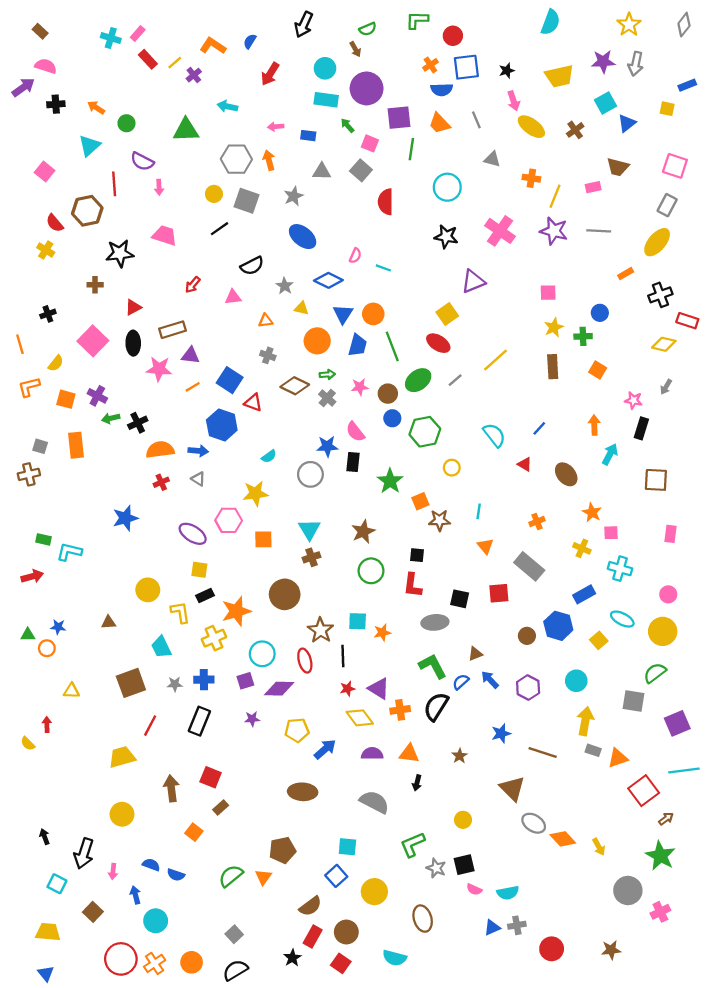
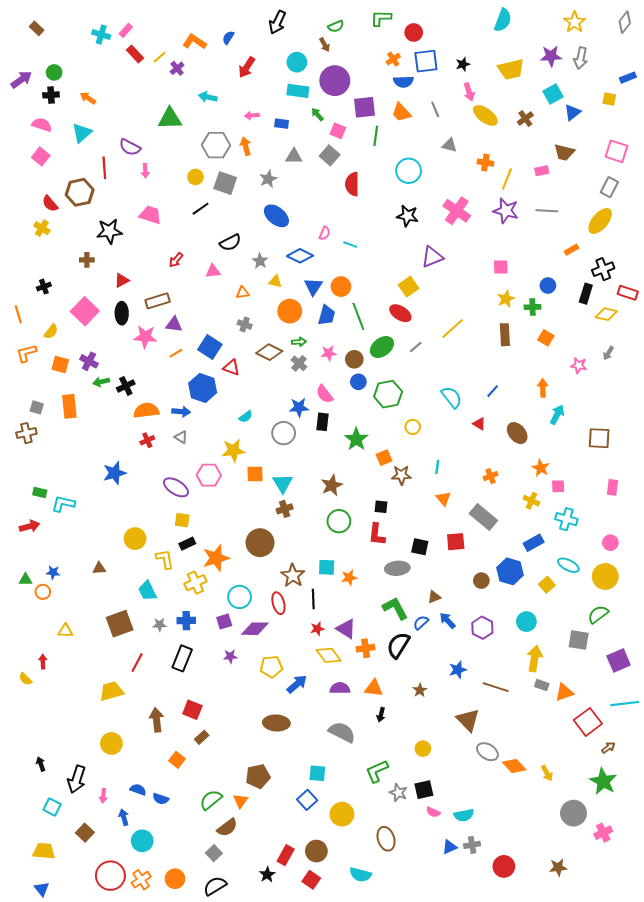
pink semicircle: (46, 66) -> (42, 125), moved
green circle: (126, 123) -> (54, 72), moved
black rectangle: (641, 428) -> (586, 294), moved
orange square: (263, 539) -> (255, 474), moved
brown semicircle: (310, 906) -> (227, 827), moved

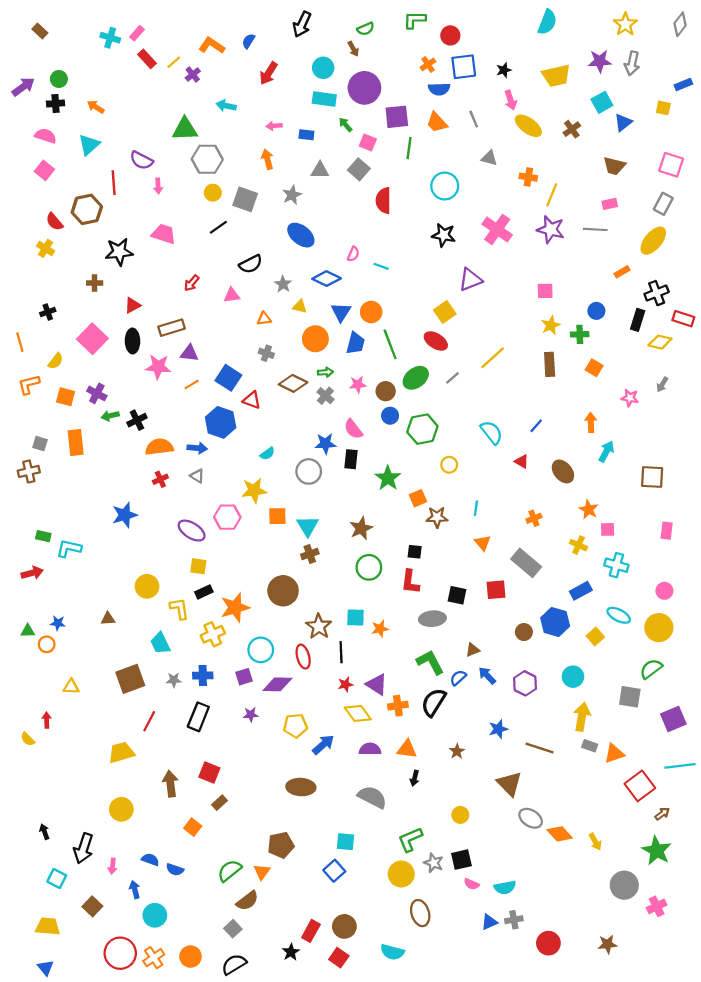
gray hexagon: (216, 145) -> (207, 159), moved
pink rectangle: (542, 171) -> (610, 204), moved
yellow circle: (342, 814) -> (401, 874), moved

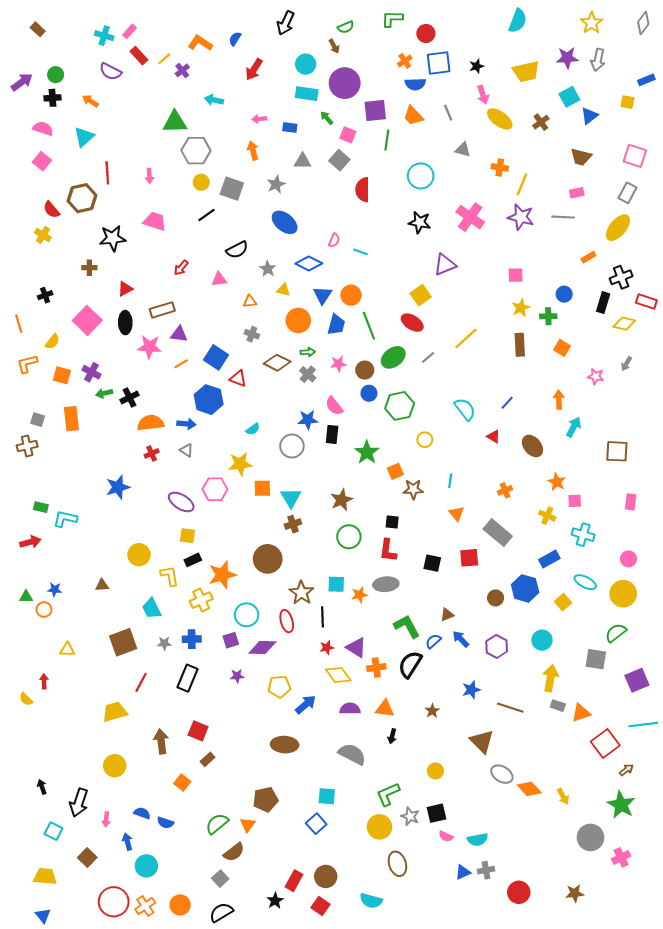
purple semicircle: (141, 160) -> (110, 71), moved
gray ellipse: (432, 619) -> (386, 584), moved

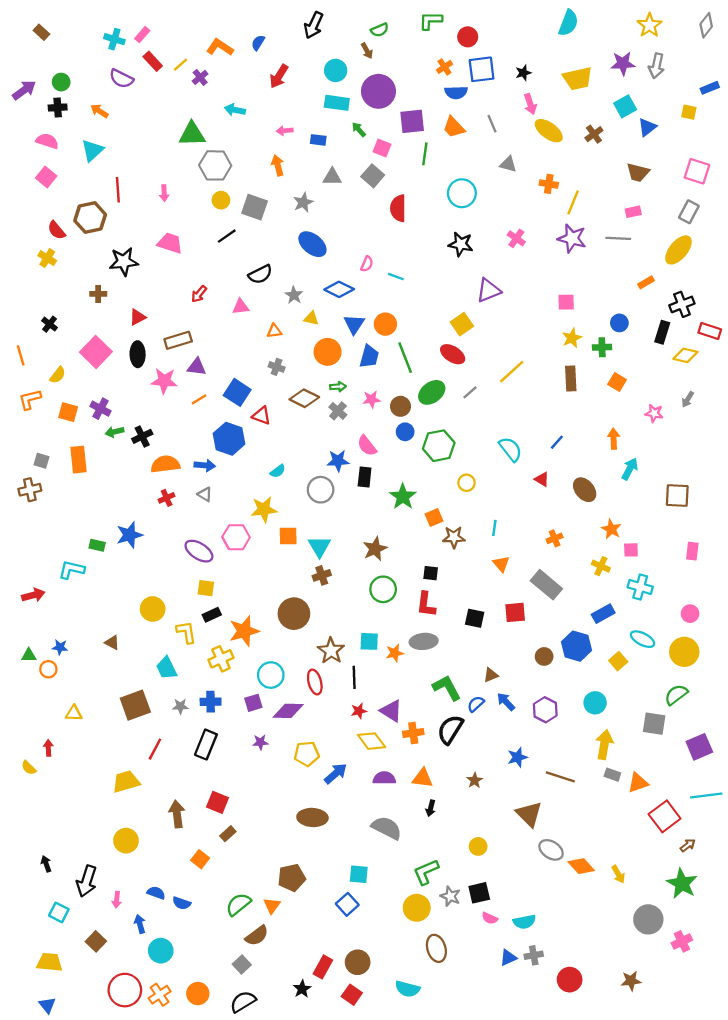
pink cross: (470, 217) -> (516, 238), size x0.6
black cross: (45, 295) -> (50, 324), turned -32
green rectangle: (41, 507) -> (97, 545), moved
brown triangle: (102, 585) -> (112, 643), turned 32

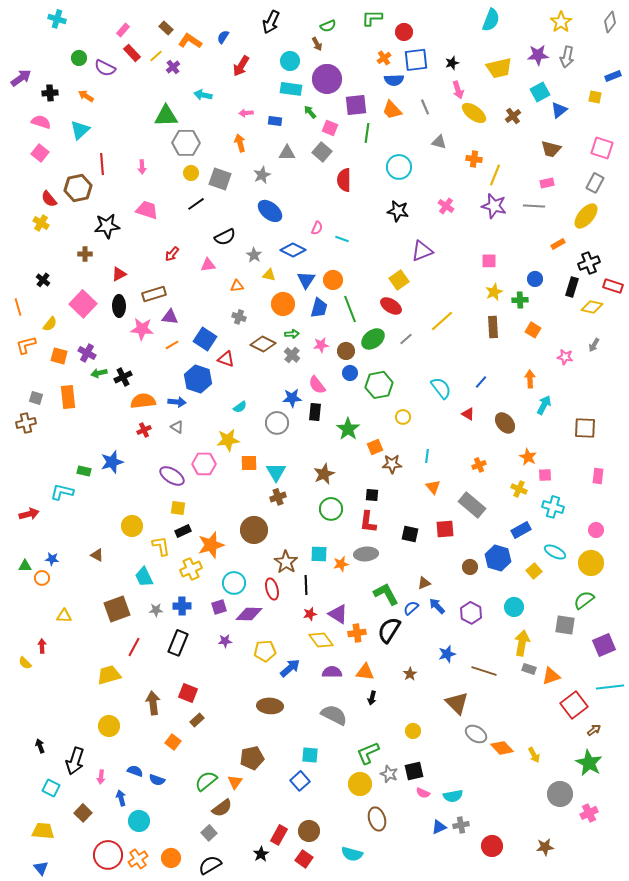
brown rectangle: (41, 32) -> (166, 28), moved
cyan cross: (114, 39) -> (57, 19), moved
green circle: (61, 82) -> (79, 58), moved

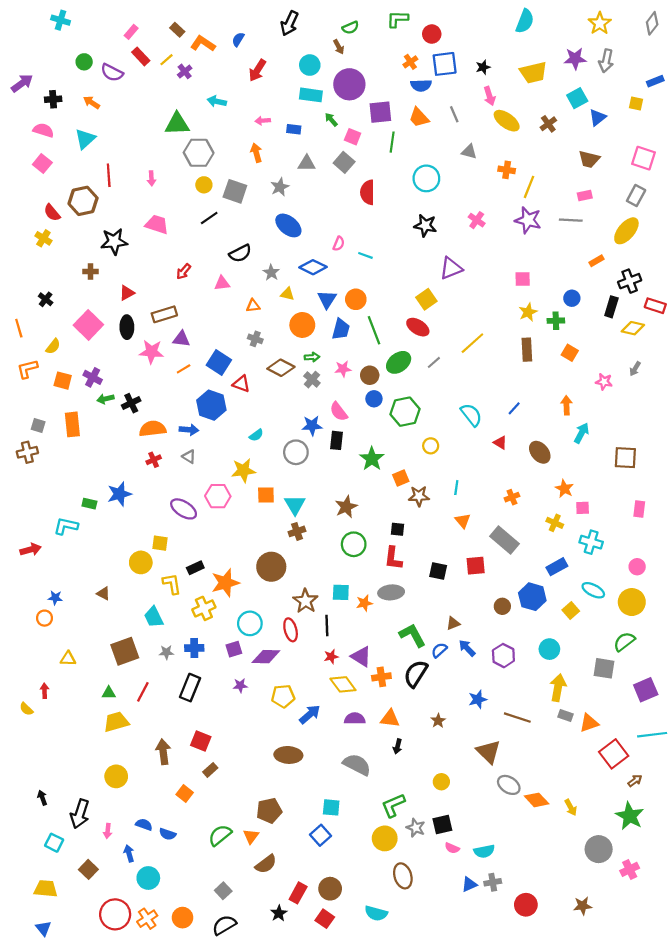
yellow square: (178, 508) -> (160, 543), moved
green triangle: (25, 566) -> (109, 693), moved
brown semicircle: (222, 808) -> (266, 864), moved

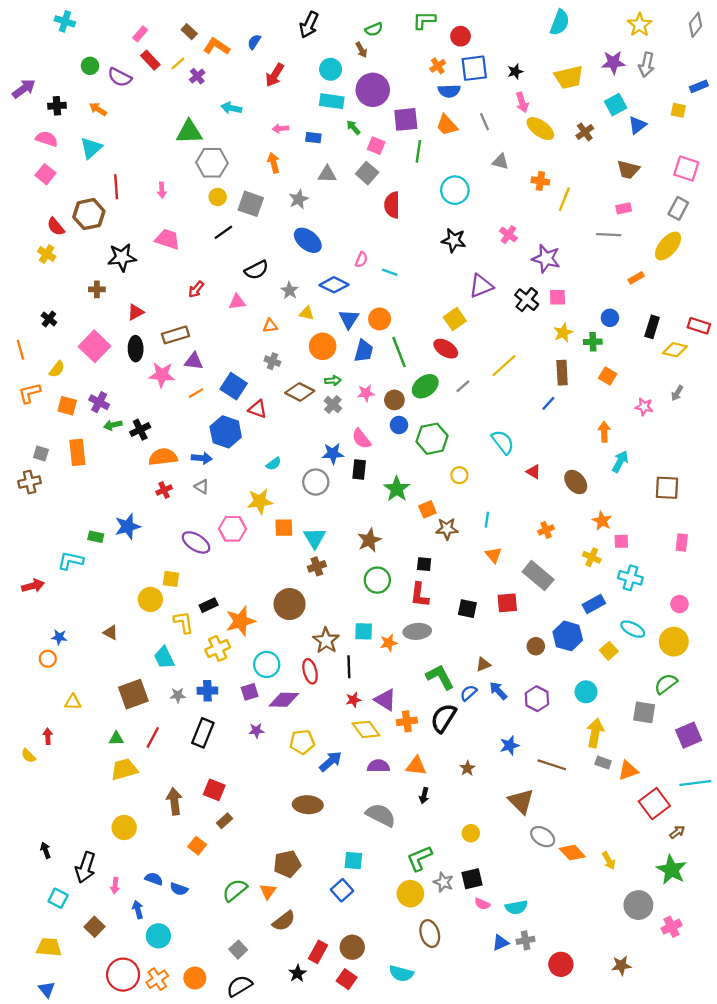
purple star: (528, 220) -> (546, 259), moved
black cross: (630, 281) -> (527, 300), moved, turned -30
blue line: (514, 408) -> (548, 403), moved

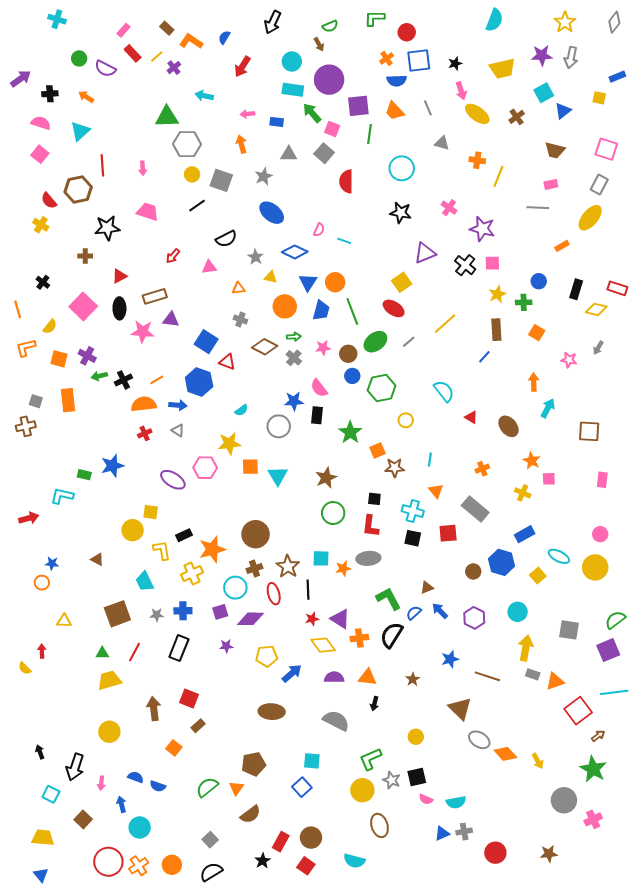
green arrow: (353, 127) -> (312, 113), size x1.5
orange line: (196, 393) -> (157, 380), moved
brown cross: (317, 566) -> (255, 568), moved
cyan cross: (630, 578) -> (413, 511), moved
green semicircle: (666, 684) -> (615, 620), moved

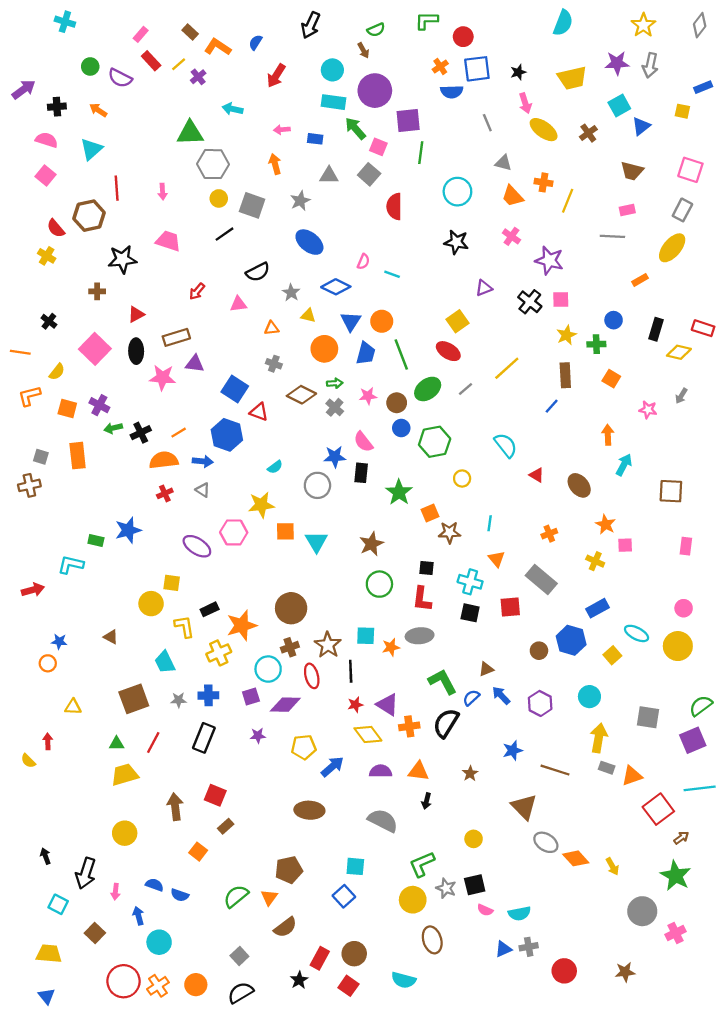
orange trapezoid: (395, 111) -> (513, 196), moved
purple triangle: (425, 253) -> (484, 288), size x0.7
orange line: (18, 309) -> (20, 352), turned -66

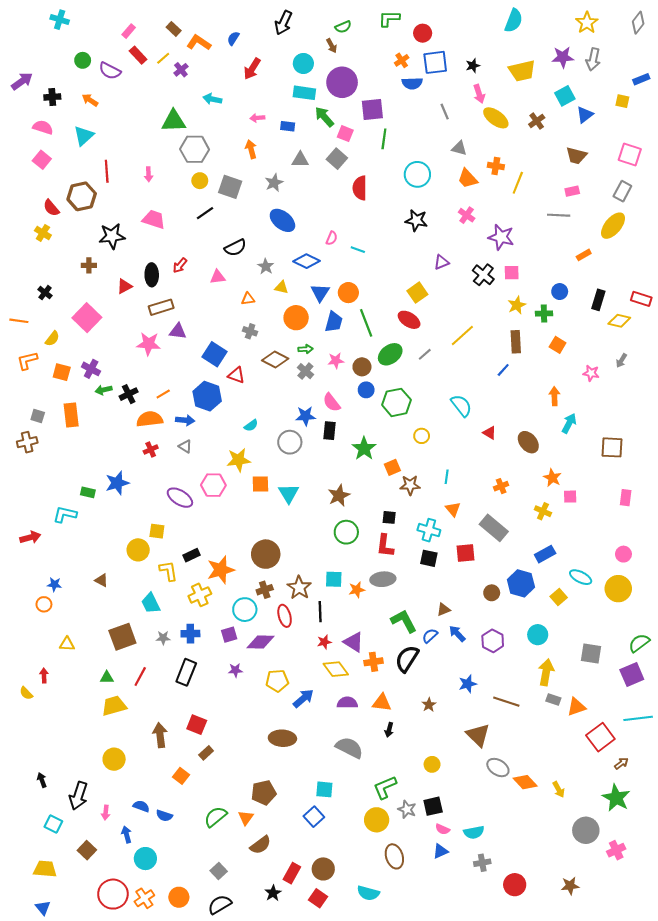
black ellipse: (136, 351) -> (152, 275), moved
blue triangle: (503, 949) -> (440, 851), moved

